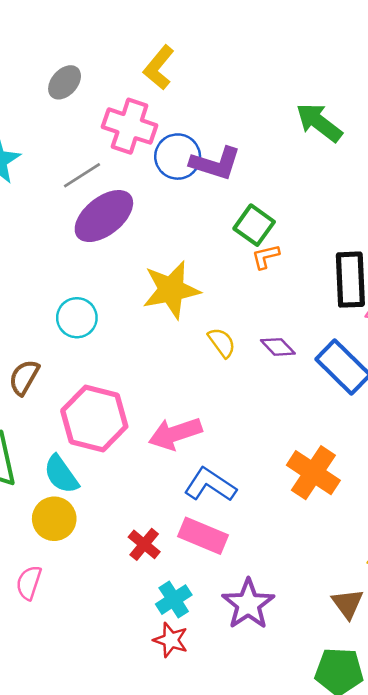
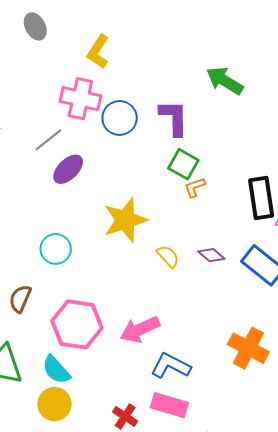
gray ellipse: (65, 82) -> (35, 26), moved, turned -64
purple L-shape: (215, 163) -> (174, 118), moved, turned -102
purple ellipse: (104, 216) -> (68, 169), size x0.7

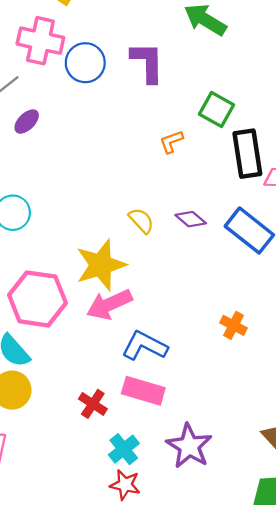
green square: (183, 164) -> (217, 109), moved
purple ellipse: (68, 169) -> (27, 122), size x0.7
yellow star: (125, 220) -> (101, 265), moved
orange cross: (248, 348) -> (233, 325), size x0.6

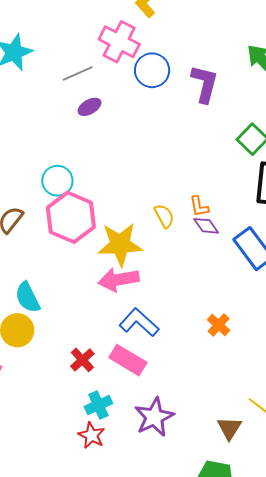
orange L-shape: (171, 142) -> (199, 206), moved, turned -95
pink hexagon: (37, 299) -> (71, 217), moved

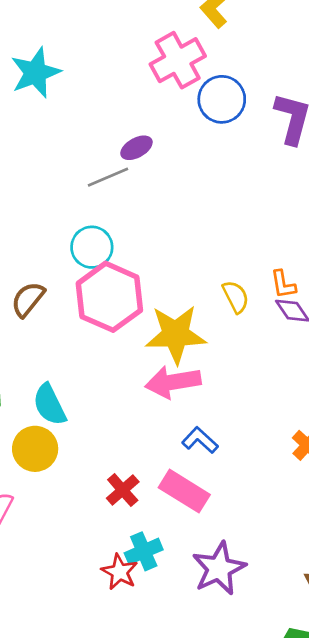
pink cross: (119, 42) -> (178, 60), turned 33
gray line: (78, 74) -> (108, 177), moved
blue L-shape: (139, 322) -> (200, 440), size x0.7
red star: (92, 435) -> (120, 572), moved

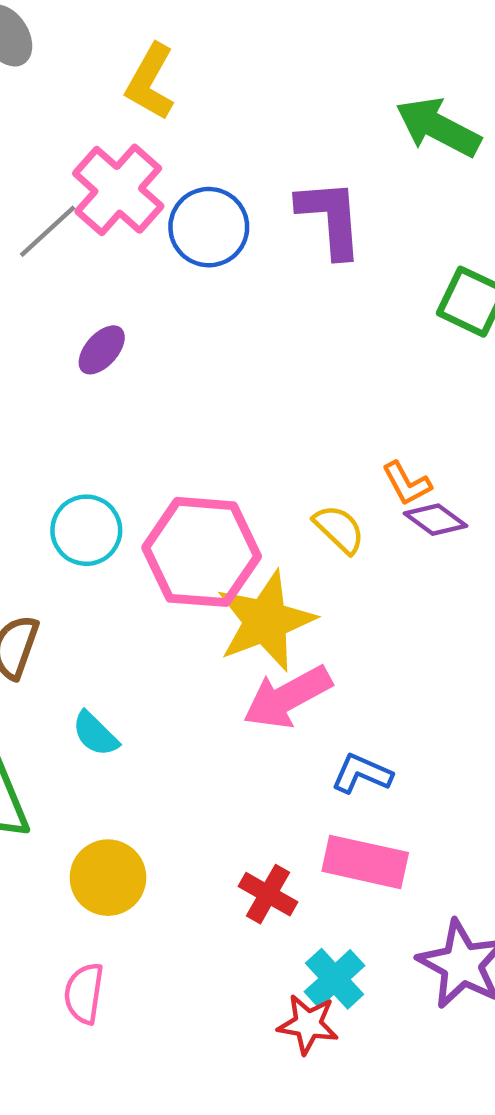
gray line: (108, 177) -> (48, 231), moved
pink hexagon: (109, 297) -> (202, 552), moved
cyan semicircle: (50, 405) -> (95, 734), moved, size x0.7

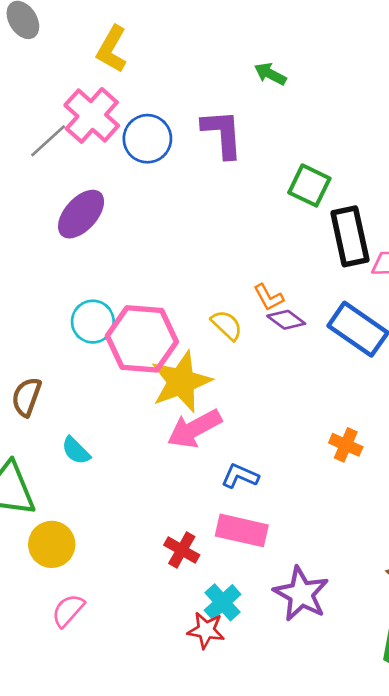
green arrow: (438, 127) -> (270, 74), moved, size x0.6
purple ellipse: (102, 350) -> (81, 214), size x1.6
cyan circle: (86, 530) -> (93, 322), moved
yellow circle: (108, 878) -> (52, 544), moved
pink semicircle: (84, 993) -> (68, 611), turned 33

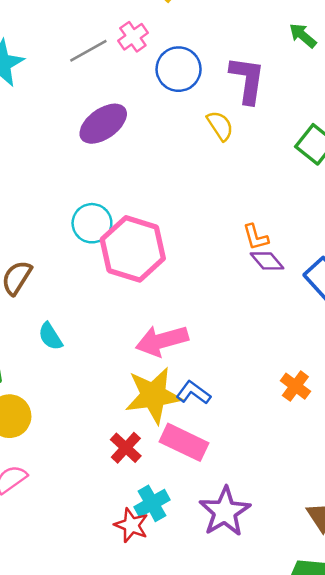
pink cross: (92, 115) -> (133, 37), size x0.6
yellow semicircle: (227, 325) -> (220, 126), moved
yellow star: (181, 382) -> (153, 395), moved

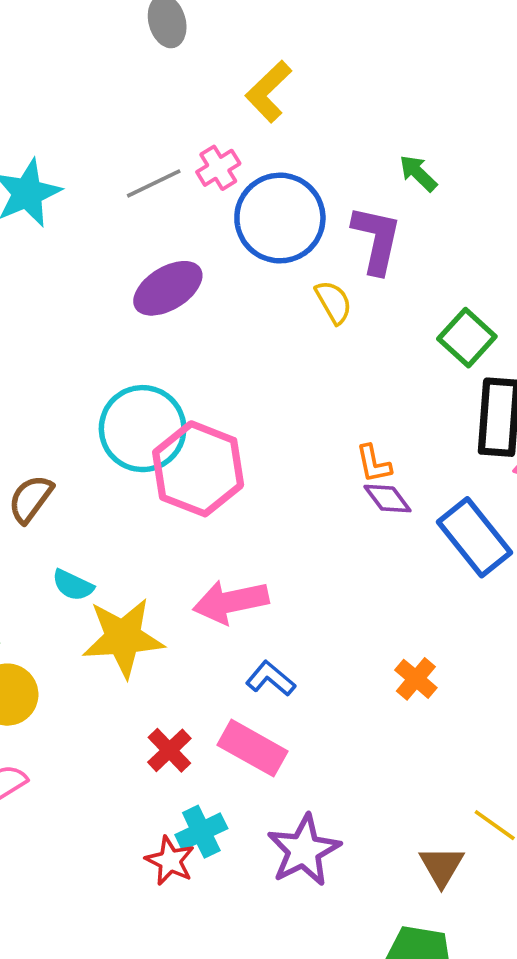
green arrow: (303, 36) -> (418, 173), moved
blue circle: (179, 69) -> (280, 218), size x1.4
cyan circle: (92, 223) -> (143, 429), size x1.5
cyan semicircle: (50, 336) -> (73, 585), turned -36
yellow star: (153, 395) -> (123, 638), moved

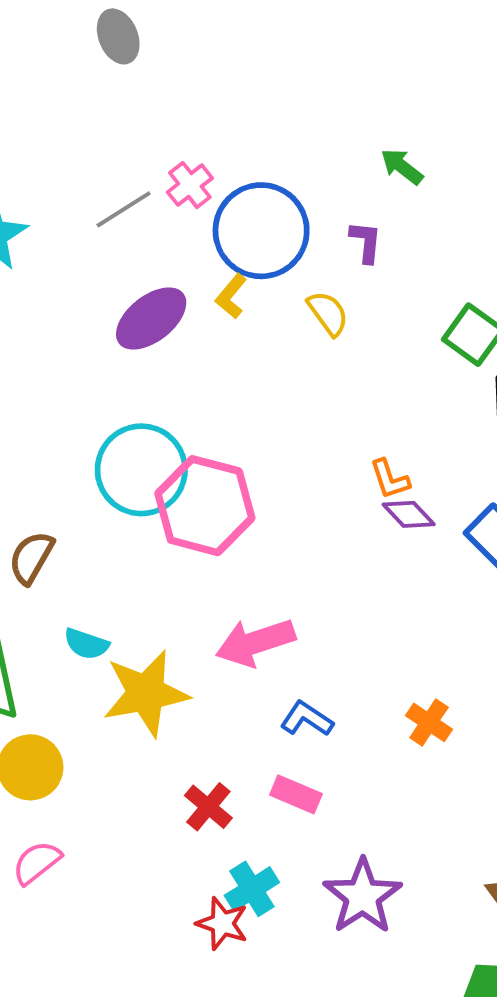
yellow L-shape: (269, 91) -> (231, 296), moved, size x0.7
purple L-shape: (376, 240) -> (366, 242), size x0.6
orange cross: (416, 679) -> (429, 722), moved
pink rectangle: (252, 748) -> (296, 794), size x0.7

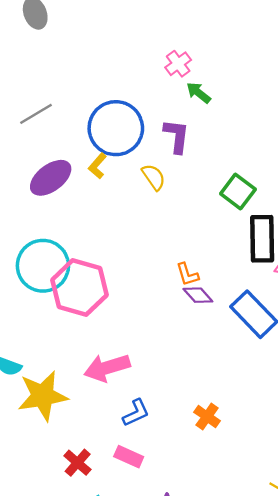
pink cross: (190, 185) -> (178, 64), moved
purple L-shape: (366, 242) -> (177, 136), size x1.4
blue L-shape: (307, 719) -> (136, 413), turned 120

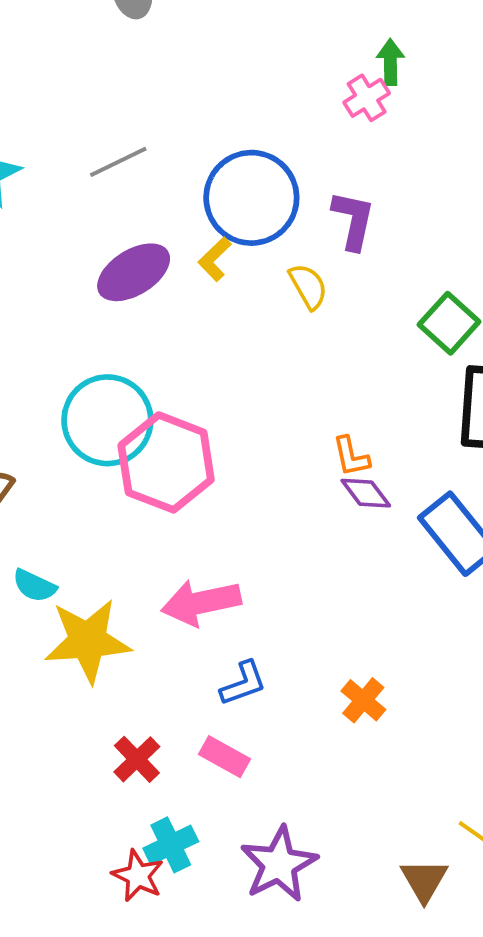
green arrow: (199, 93) -> (390, 62), moved, turned 45

